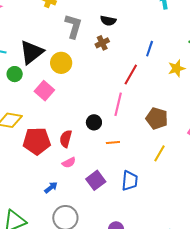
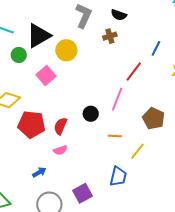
orange line: (113, 142) -> (115, 136), moved
yellow line: (159, 153) -> (138, 151), moved
purple square: (96, 180) -> (82, 193), moved

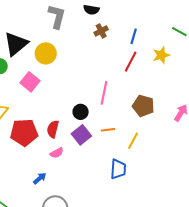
brown cross: (110, 36) -> (101, 31), moved
red line: (134, 71) -> (131, 62), moved
purple square: (82, 193) -> (81, 135), moved

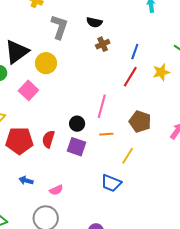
orange line: (108, 130) -> (106, 134), moved
purple square: (81, 135) -> (76, 147), turned -36
pink semicircle: (57, 153) -> (56, 190), moved
blue trapezoid: (118, 169) -> (111, 183), turned 105
blue arrow: (40, 178) -> (26, 181), moved, turned -128

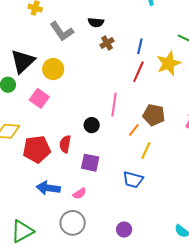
gray L-shape: (59, 27) -> (62, 31), turned 135
yellow star: (161, 72) -> (169, 63), size x1.4
orange line: (106, 134) -> (134, 130), moved, turned -40
purple square: (76, 147) -> (90, 163), moved
blue arrow: (26, 181) -> (48, 188), size x1.6

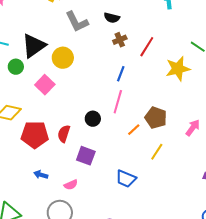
blue line: (140, 46) -> (121, 74), moved
red line: (138, 72) -> (147, 47), moved
yellow line: (146, 151) -> (157, 152), moved
blue arrow: (48, 188) -> (41, 175), size x0.6

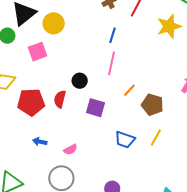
pink square: (45, 85) -> (37, 52), turned 30
brown pentagon: (156, 118) -> (152, 105), moved
black circle: (93, 119) -> (80, 81), moved
yellow line: (157, 152) -> (156, 138), moved
purple square: (86, 156) -> (96, 108), moved

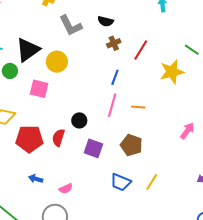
pink square: (37, 52) -> (39, 89), turned 30
orange line: (129, 90) -> (138, 107), moved, turned 48
brown pentagon: (152, 105) -> (131, 145), moved

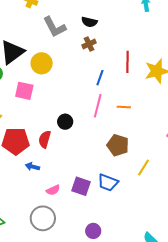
brown cross: (114, 43) -> (89, 44), moved
red line: (141, 50) -> (128, 62), moved, turned -30
purple square: (93, 148) -> (81, 186), moved
blue arrow: (36, 179) -> (32, 167), moved
yellow line: (152, 182) -> (143, 168), moved

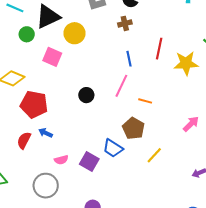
blue line: (100, 78) -> (129, 59), turned -42
orange line: (124, 107) -> (145, 101), moved
red semicircle: (45, 139) -> (24, 140), moved
blue trapezoid: (108, 183) -> (113, 148), moved

